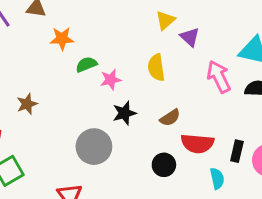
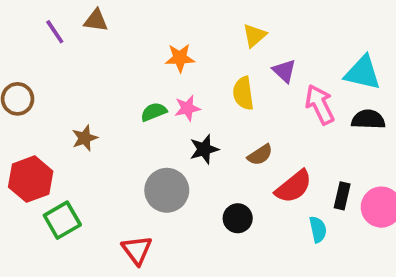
purple triangle: (190, 37) -> (284, 71), moved
orange star: (62, 39) -> (180, 58), moved
green semicircle: (86, 64) -> (154, 112), moved
red semicircle: (197, 144) -> (294, 187), turned -44
black circle: (164, 165) -> (238, 218), moved

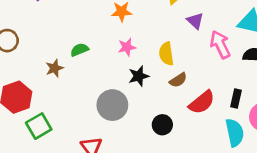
yellow semicircle: (243, 93) -> (166, 54), moved
green semicircle: (154, 112) -> (79, 50), moved
black rectangle: (342, 196) -> (236, 98), moved
cyan semicircle: (318, 229) -> (235, 133), moved, size x1.5

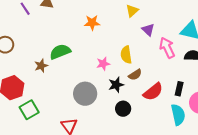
pink star: (127, 47) -> (103, 64), moved
green semicircle: (79, 50) -> (60, 52), size x1.5
black star: (139, 76) -> (116, 85), moved

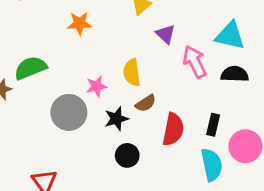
red semicircle: (153, 92) -> (173, 129), turned -40
gray circle: (85, 94) -> (69, 112), moved

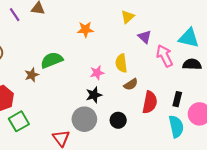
gray circle: (69, 112) -> (84, 119), moved
black star: (116, 119) -> (94, 95), moved

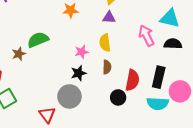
purple triangle: (145, 37) -> (109, 17), moved, turned -40
brown semicircle: (131, 84) -> (107, 67), moved, turned -56
black rectangle: (177, 99) -> (159, 77), size x1.5
black circle: (118, 120) -> (118, 97), moved
cyan semicircle: (176, 127) -> (158, 104), turned 105

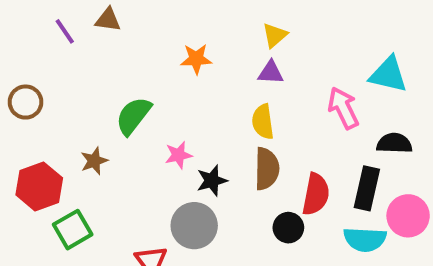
green semicircle: (38, 40) -> (133, 116), turned -30
black semicircle: (173, 44) -> (394, 143), moved
pink star: (82, 52) -> (179, 155), moved
brown star: (19, 54) -> (94, 161), moved
brown semicircle: (107, 67) -> (267, 169), size x1.5

